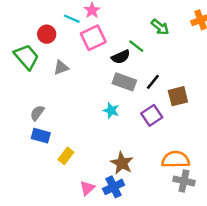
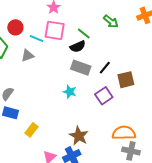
cyan line: (72, 19) -> (37, 39), moved
pink square: (93, 38) -> (55, 30), turned 35
green line: (136, 46) -> (84, 33), moved

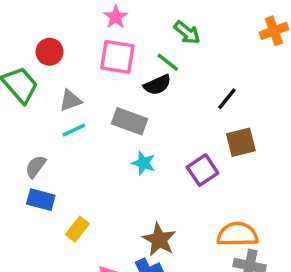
green arrow: (111, 21) -> (187, 33), moved
cyan line: (37, 39) -> (74, 130), moved, turned -48
gray rectangle: (81, 68) -> (130, 121), moved
black line: (105, 68) -> (227, 99), moved

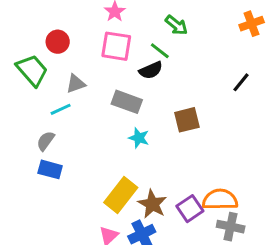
black line: (227, 99) -> (241, 82), moved
cyan line: (74, 130) -> (61, 109), moved
brown square: (241, 142) -> (187, 120), moved
purple square: (203, 170) -> (190, 209), moved
yellow rectangle: (77, 229) -> (121, 195), moved, size x1.6

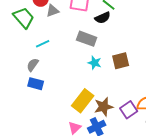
gray triangle: (76, 84) -> (53, 11), moved
brown square: (187, 120) -> (121, 61), moved
brown star: (152, 204) -> (104, 107), turned 30

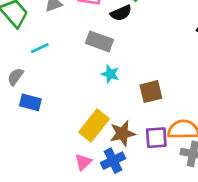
brown square: (121, 61) -> (151, 92), moved
gray semicircle: (33, 65) -> (15, 77), moved
purple square: (129, 110) -> (156, 138), turned 30

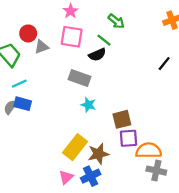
cyan line: (40, 48) -> (19, 84), moved
blue rectangle: (30, 102) -> (23, 104), moved
purple square: (156, 138) -> (128, 138), moved

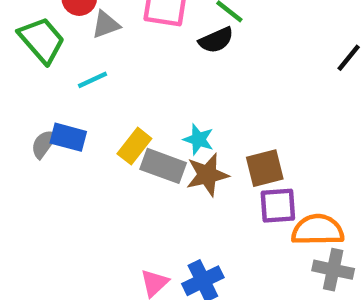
gray rectangle: (79, 78) -> (163, 166), moved
cyan line: (19, 84) -> (92, 80), moved
yellow rectangle: (75, 147) -> (134, 146), moved, size x0.7
brown star: (98, 154) -> (207, 175), moved

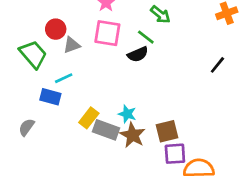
blue rectangle: (68, 137) -> (50, 97), moved
gray semicircle: (44, 144) -> (27, 127), moved
brown star: (207, 175) -> (133, 135), turned -30

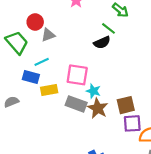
pink square: (107, 33) -> (77, 75), moved
yellow rectangle: (89, 118) -> (49, 90), moved, turned 42
gray semicircle: (27, 127) -> (11, 102), turned 32

